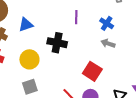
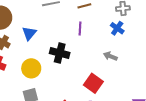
blue cross: (107, 23) -> (117, 28), moved
blue triangle: (26, 25) -> (29, 33), turned -35

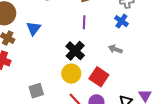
black cross: (60, 53) -> (75, 51), moved, turned 30
yellow circle: (31, 68) -> (71, 74), moved

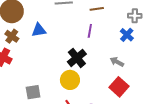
blue triangle: (34, 28) -> (39, 30), turned 35
red square: (99, 77) -> (119, 87), moved

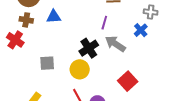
brown cross: (12, 36) -> (26, 20), turned -32
gray arrow: (117, 62) -> (115, 44), moved, size x1.5
gray square: (33, 92) -> (47, 63), moved

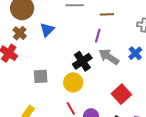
blue triangle: (54, 17) -> (47, 30), turned -42
brown cross: (26, 20) -> (20, 33), turned 32
blue cross: (141, 30) -> (135, 53), moved

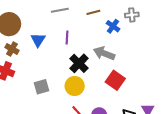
purple line: (98, 36) -> (67, 38), moved
blue cross: (135, 53) -> (113, 26), moved
red square: (121, 94) -> (115, 80), moved

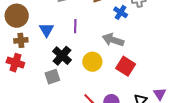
brown cross: (12, 49) -> (21, 40), turned -32
black cross: (79, 63) -> (62, 56), moved
yellow circle: (75, 86) -> (92, 62), moved

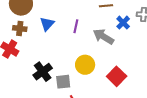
gray arrow: (113, 40) -> (103, 37), moved
black cross: (62, 56) -> (43, 72), moved
gray square: (52, 77) -> (63, 82), moved

